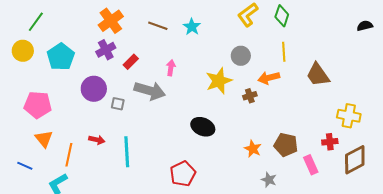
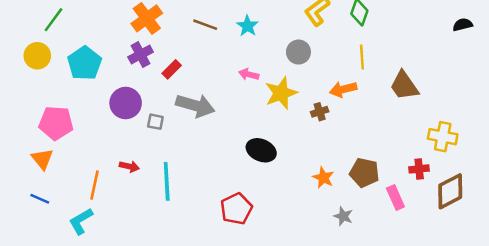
gray circle: (241, 56) -> (298, 52), moved
pink arrow: (171, 68) -> (249, 74), moved, turned -84
orange triangle: (44, 139) -> (42, 159), moved

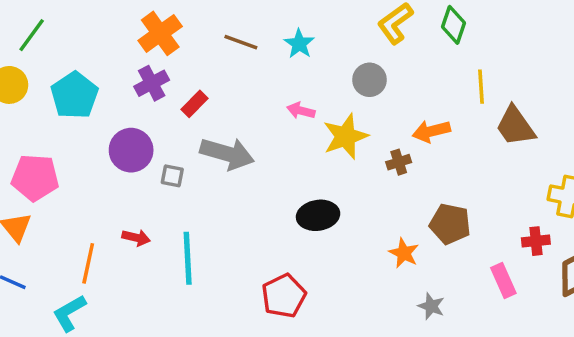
yellow line: (362, 57) -> (481, 87), moved
black ellipse: (261, 150) -> (318, 215), turned -32
brown pentagon: (364, 173) -> (450, 224), moved

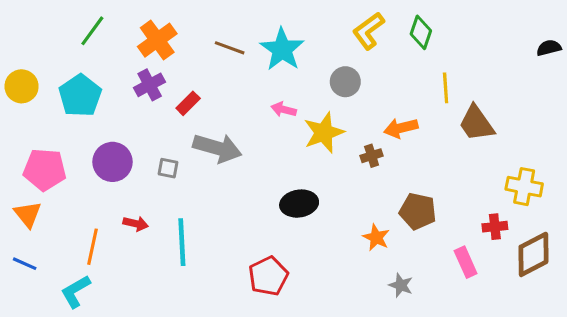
green line: (32, 35) -> (92, 31), moved
cyan star: (299, 44) -> (282, 49), size x1.6
purple circle: (131, 150) -> (113, 162), moved

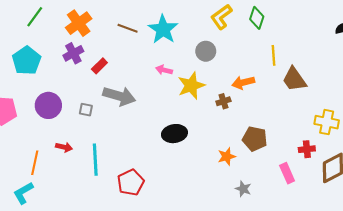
orange star: (376, 237) -> (227, 156), turned 30
red pentagon: (268, 276) -> (131, 183), moved

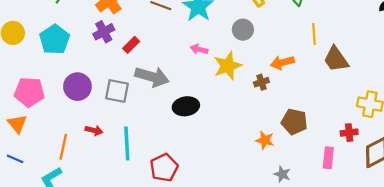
gray square: (86, 110) -> (117, 91), size x1.6
black ellipse: (174, 134) -> (186, 106), moved
orange star: (227, 156) -> (265, 140), turned 30
pink rectangle: (287, 173) -> (328, 158), turned 30

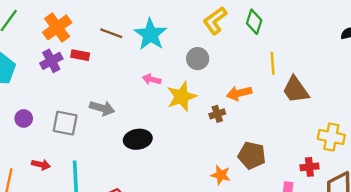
red rectangle: (131, 45) -> (80, 55), moved, turned 56
gray arrow: (152, 77) -> (102, 108), size x0.7
purple circle: (77, 87) -> (24, 119), size x0.6

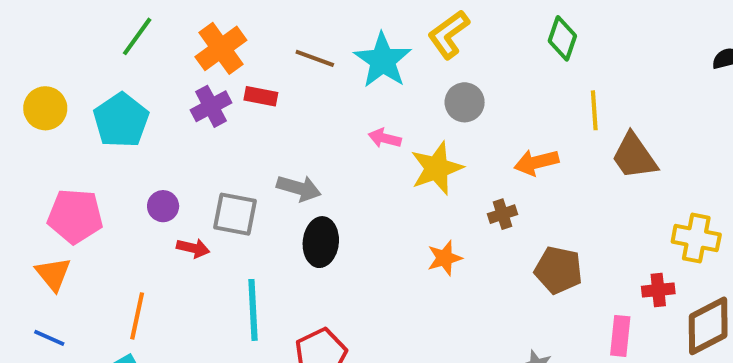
yellow L-shape: (215, 21) -> (449, 34), moved
brown cross: (217, 114) -> (502, 214), moved
black ellipse: (138, 139) -> (321, 242), moved, turned -75
red arrow: (41, 165) -> (193, 248), moved
orange star: (221, 175) -> (445, 258), moved, turned -30

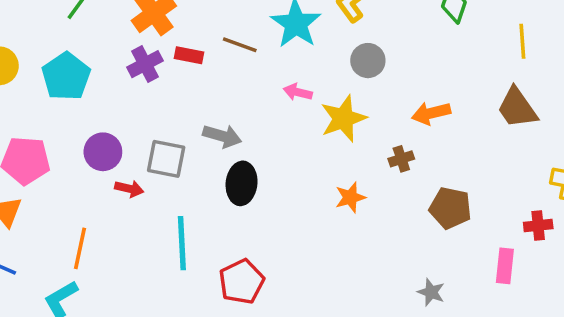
brown line: (315, 58) -> (240, 45), moved
yellow line: (594, 110) -> (522, 41), moved
purple circle: (163, 206) -> (103, 152), size x1.4

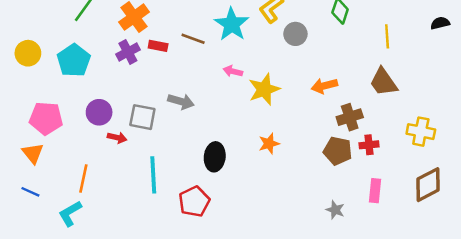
gray circle: (368, 61) -> (295, 34), moved
brown cross: (401, 159) -> (350, 117), moved, size x1.5
black ellipse: (242, 183) -> (215, 157), moved
red cross: (538, 226) -> (369, 145), moved
gray star: (431, 292) -> (335, 210), moved

